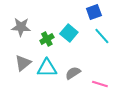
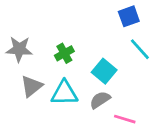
gray star: (21, 27) -> (19, 49), moved
cyan square: (69, 33) -> (104, 71), moved
pink line: (100, 84) -> (125, 119), moved

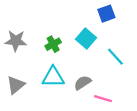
cyan line: (140, 49) -> (115, 57), moved
cyan square: (104, 71) -> (86, 38), moved
gray triangle: (32, 86) -> (16, 85), moved

